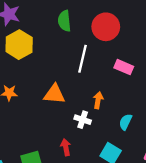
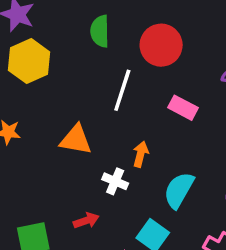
cyan semicircle: (125, 122) -> (179, 190), size x1.5
red arrow: (66, 147) -> (86, 221), turned 77

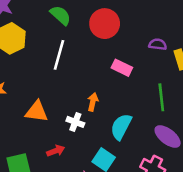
green semicircle: (100, 31) -> (61, 15), turned 135
white line: (122, 90) -> (59, 55), moved
orange triangle: (76, 140) -> (37, 112), moved

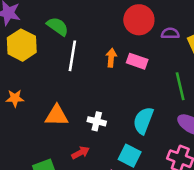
green semicircle: (61, 15) -> (58, 26), moved
red circle: (105, 24) -> (139, 20), moved
orange arrow: (93, 102) -> (111, 58), moved

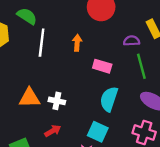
purple semicircle: (170, 33) -> (132, 41), moved
pink rectangle: (137, 61) -> (102, 66), moved
white cross: (97, 121) -> (57, 101), moved

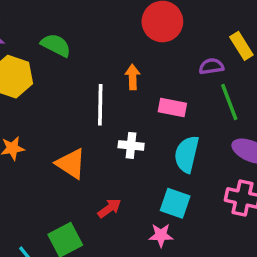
white line: (42, 43) -> (100, 105), moved
orange triangle: (29, 98) -> (71, 164), turned 40
white cross: (57, 101) -> (131, 145), moved

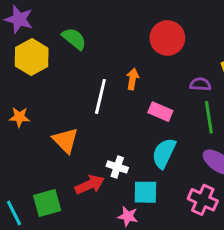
white cross: (131, 145) -> (117, 167), moved
cyan square: (175, 203) -> (145, 192), turned -30
red arrow: (109, 208) -> (90, 185), size x1.4

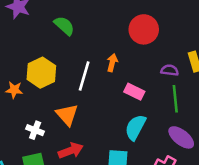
yellow hexagon: (32, 57) -> (41, 73), moved
orange triangle: (65, 140) -> (67, 115), moved
white cross: (117, 167) -> (35, 130), moved

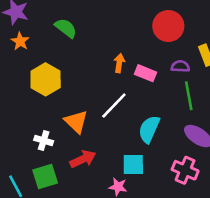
red circle: (144, 29) -> (168, 26), moved
white line: (84, 76) -> (114, 105), moved, turned 32
orange star: (14, 90) -> (20, 41), moved, turned 30
pink rectangle: (134, 92) -> (146, 73), moved

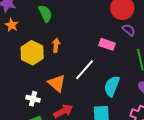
green semicircle: (66, 28) -> (45, 13), turned 30
orange arrow: (119, 63) -> (56, 45), moved
purple semicircle: (180, 66) -> (129, 30), moved, turned 40

